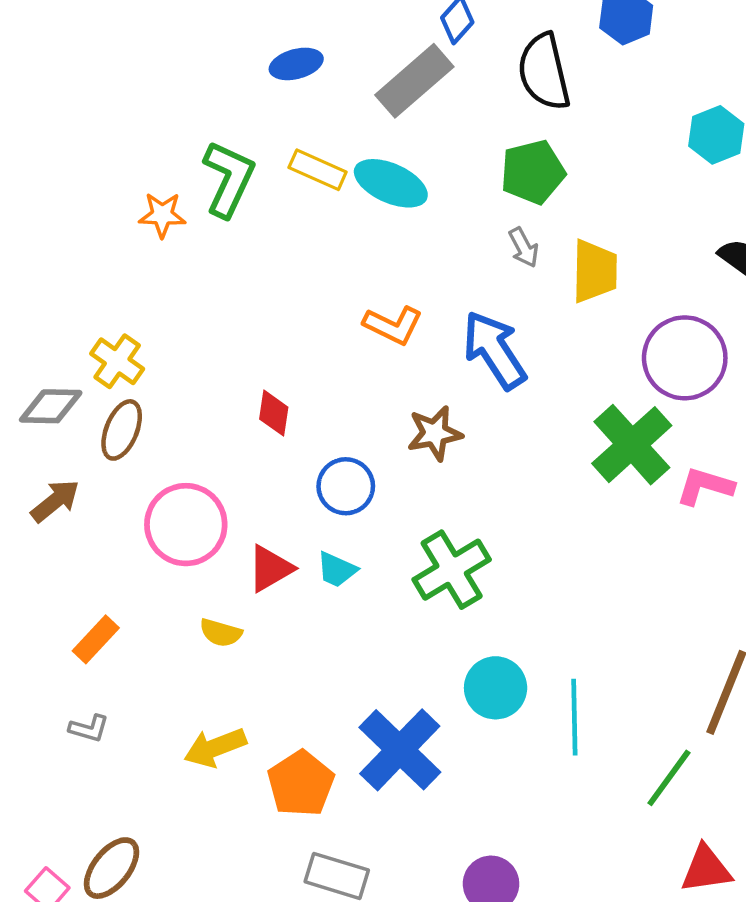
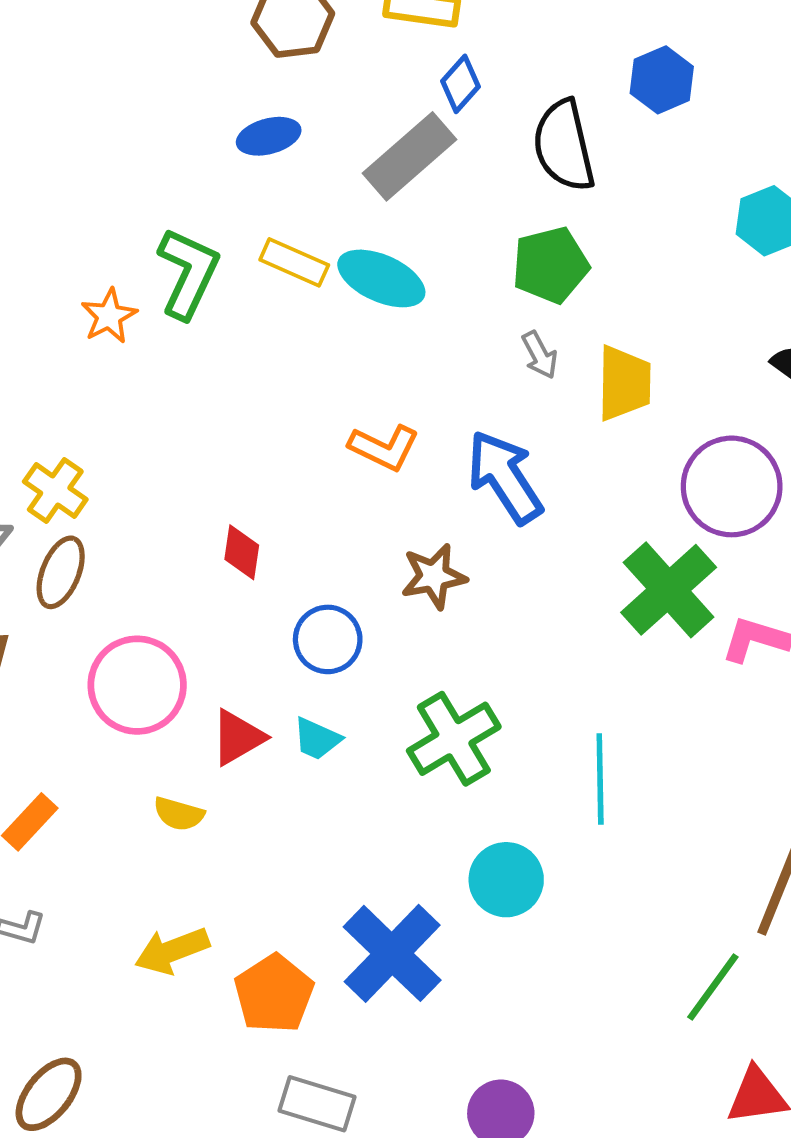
orange star: (162, 215) -> (109, 316), turned -30
cyan line: (574, 717) -> (600, 779), moved

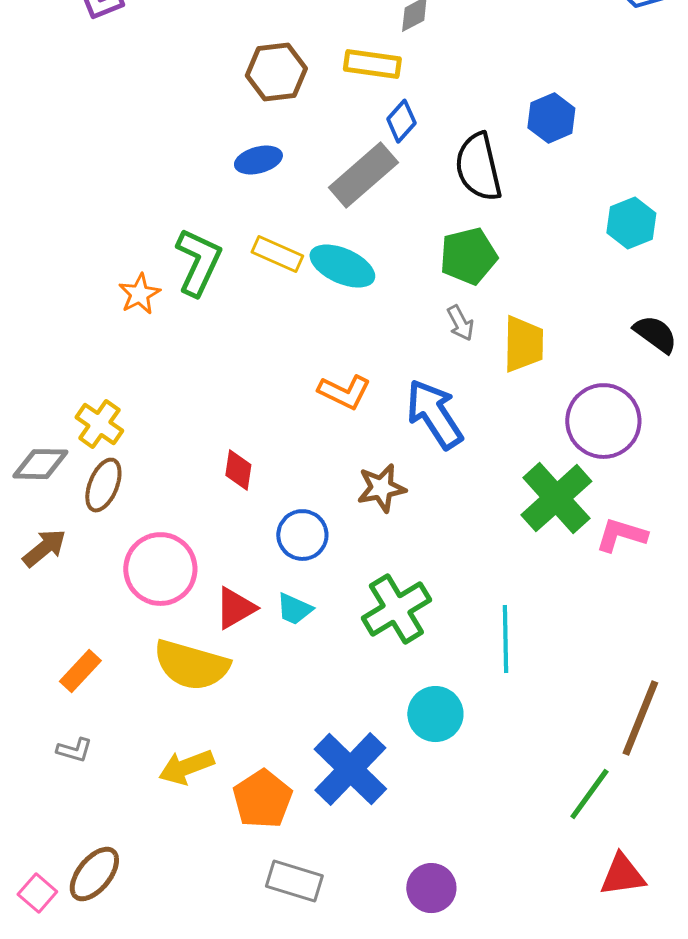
yellow semicircle: (179, 814) -> (191, 665), size x2.0

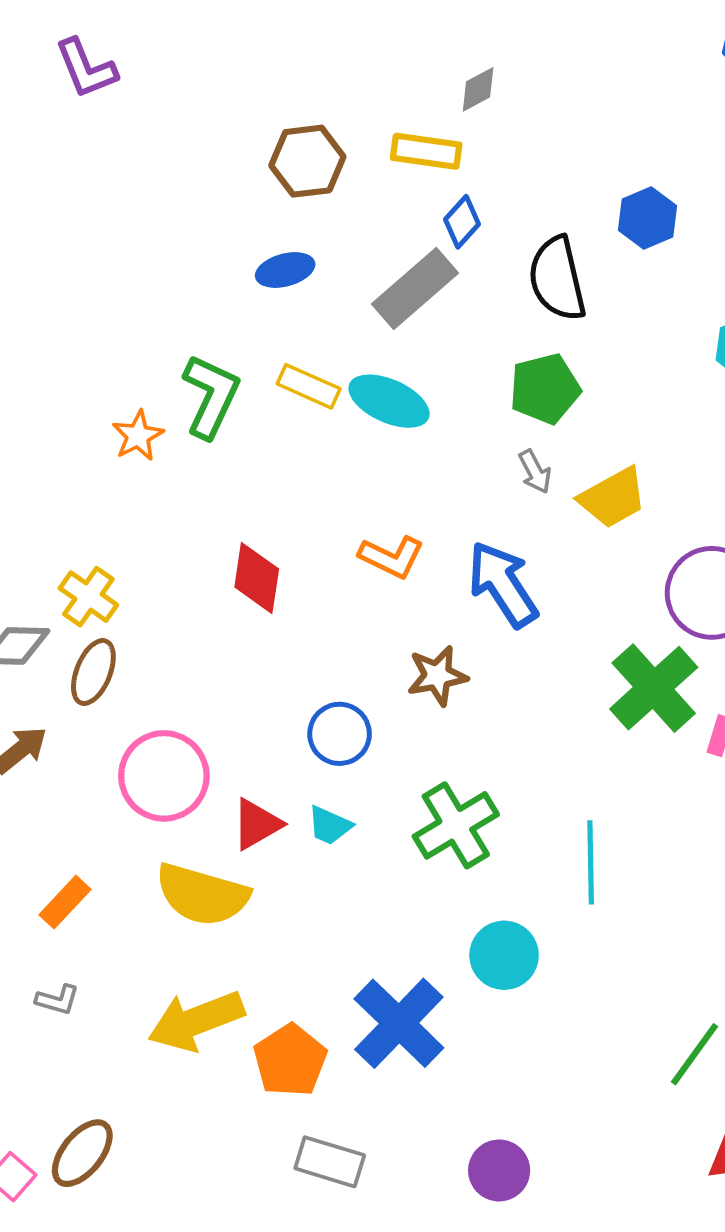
yellow trapezoid: (523, 344) -> (613, 498), turned 60
red diamond: (238, 470) -> (257, 578), moved, size x1.4
yellow arrow: (186, 767) -> (196, 1021), size x1.4

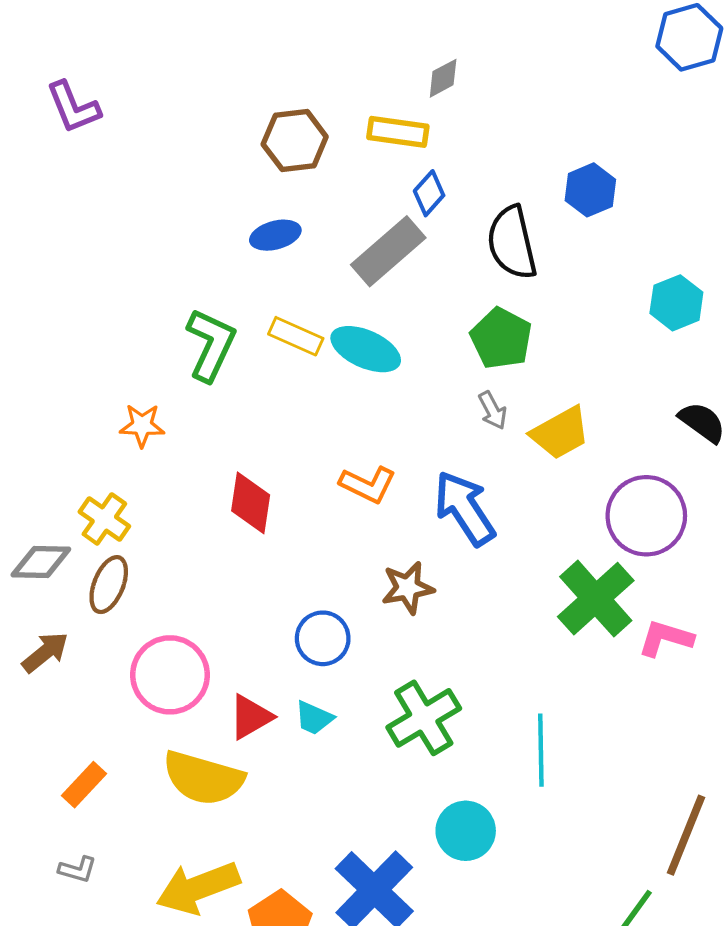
purple L-shape: (86, 68) -> (73, 107), moved
green pentagon: (545, 389) -> (501, 338), turned -30
orange star: (138, 436) -> (142, 425), moved, turned 30

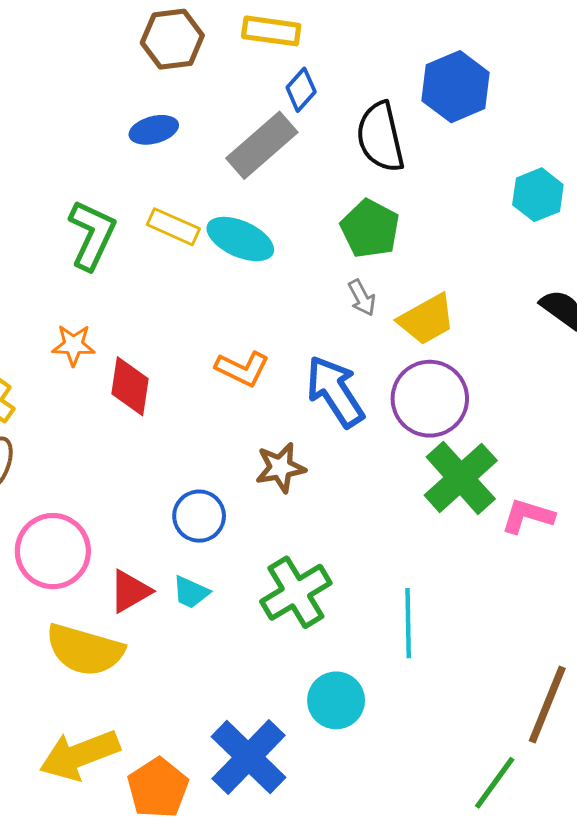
blue hexagon: (590, 190) -> (456, 87), size x1.4
orange star: (142, 425) -> (73, 345), moved
purple circle: (646, 516) -> (430, 399), moved

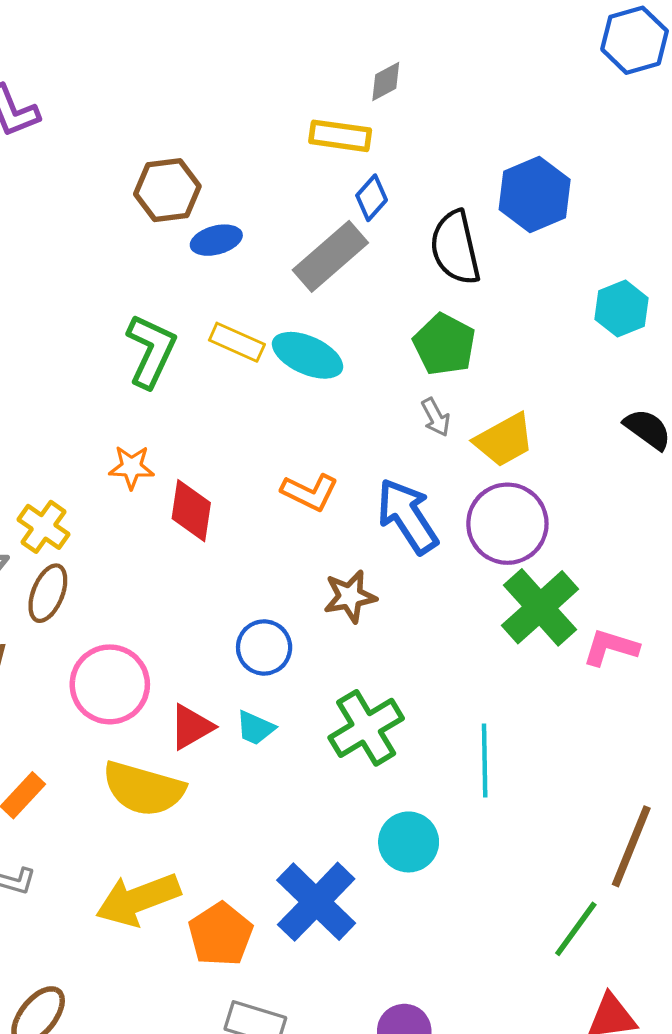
brown hexagon: (172, 39) -> (167, 190), moved

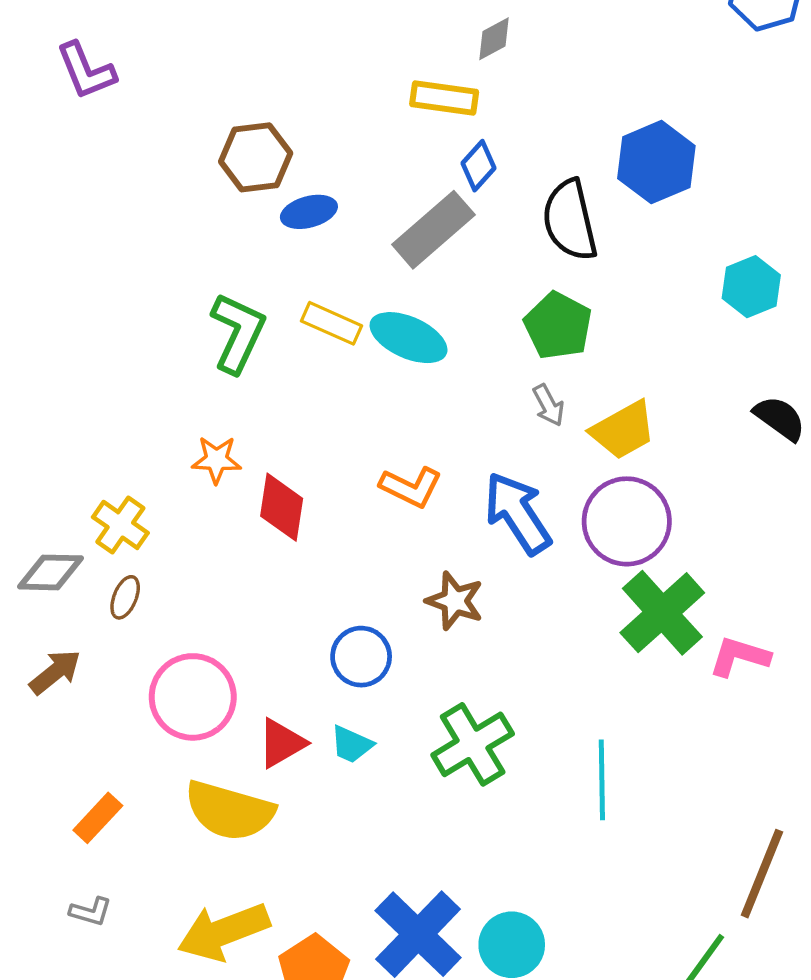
brown ellipse: (48, 593) -> (125, 597), size x0.7
brown star: (350, 596) -> (455, 601), turned 30
cyan circle: (409, 842) -> (512, 945), moved

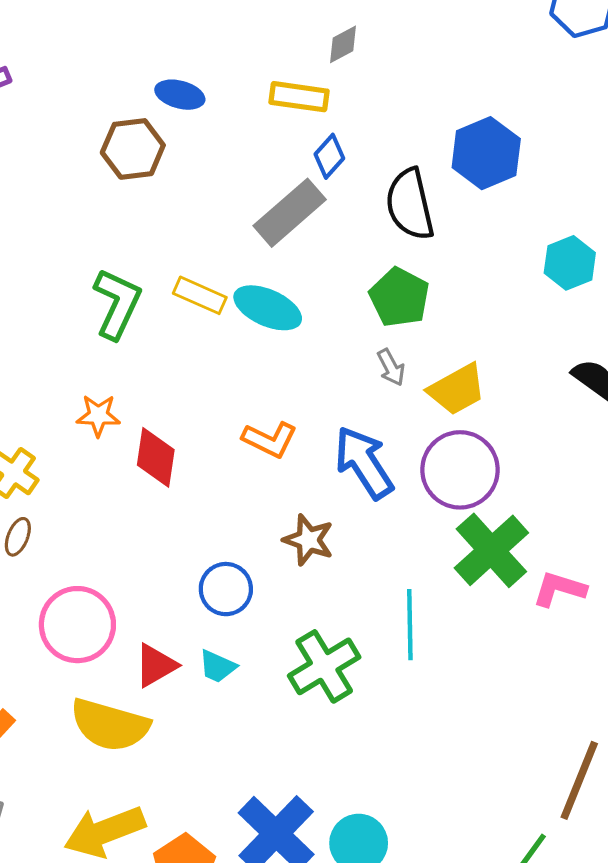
blue ellipse: (309, 212) -> (180, 95), moved, turned 30
cyan line: (602, 780) -> (410, 625), moved

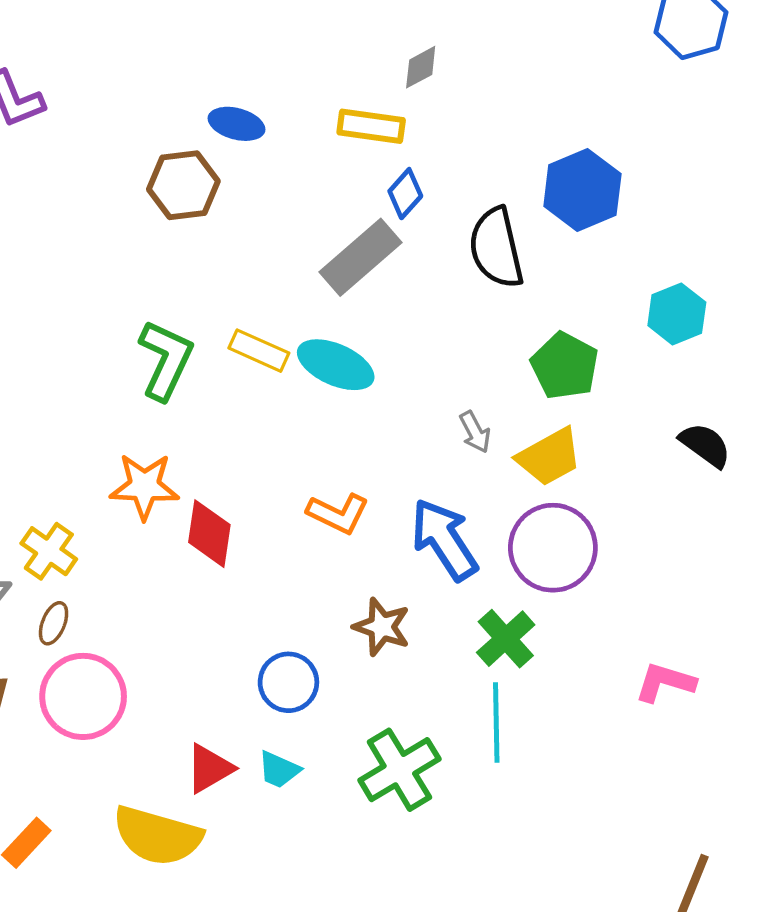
green pentagon: (399, 297) -> (565, 366), moved
orange star: (98, 416) -> (144, 486), size x1.4
green cross: (491, 550) -> (506, 639), moved, size x0.7
pink circle: (77, 625) -> (83, 696), moved

